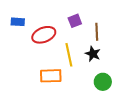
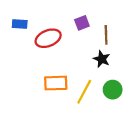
yellow line: (69, 55) -> (84, 92), moved, turned 40

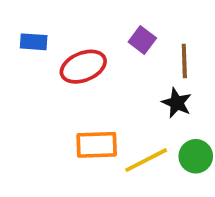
purple square: (82, 23) -> (142, 40), turned -32
yellow line: (84, 92) -> (146, 160), turned 35

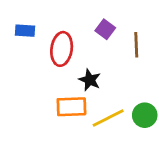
red ellipse: (83, 67) -> (62, 49), turned -60
black star: (177, 103) -> (90, 80), moved

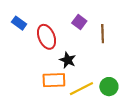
blue rectangle: (25, 31) -> (19, 23), turned 32
red ellipse: (62, 49) -> (47, 37), turned -30

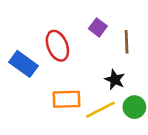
blue rectangle: (19, 23) -> (23, 64), moved, size x1.5
black star: (68, 60) -> (115, 80), moved

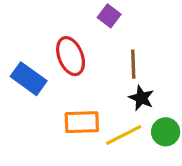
purple square: (98, 27) -> (109, 16), moved
brown line: (127, 42) -> (133, 64), moved

